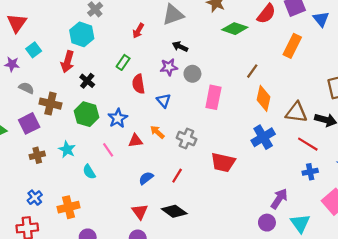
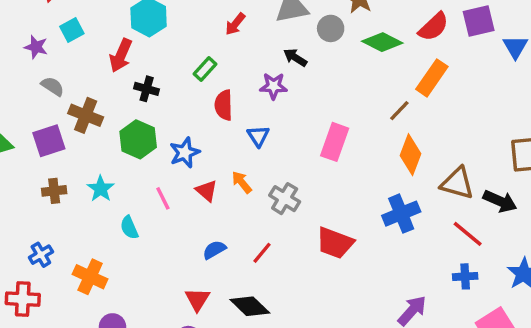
orange rectangle: (292, 46) -> (432, 78), moved
gray circle: (192, 74) -> (331, 28), moved
black cross: (87, 81) -> (147, 89), turned -32
red triangle: (135, 141) -> (207, 191), turned 40
orange cross: (68, 207) -> (90, 277), turned 30

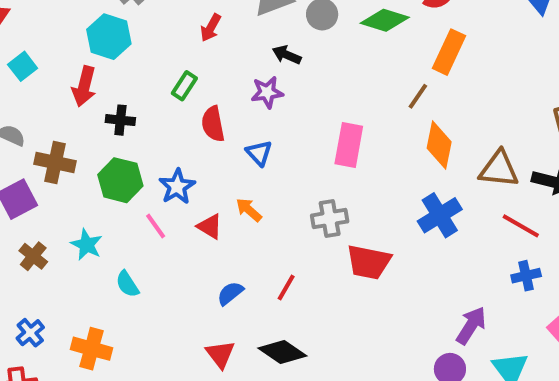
brown cross: (54, 191) -> (33, 256), turned -35
pink line: (163, 198) -> (156, 226), moved
gray cross: (285, 199) -> (330, 218), moved, turned -32

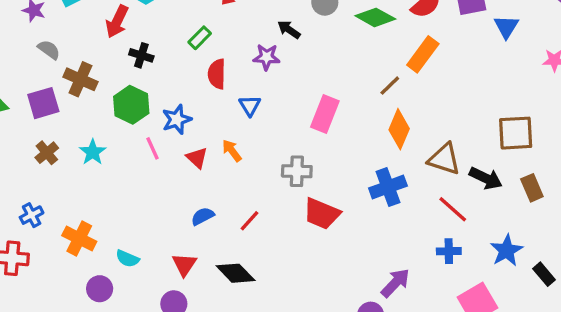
cyan semicircle: (127, 284) -> (127, 259), moved, turned -45

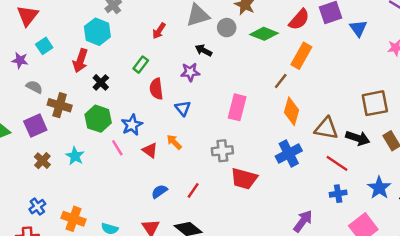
black cross: (141, 55) -> (101, 82), turned 35

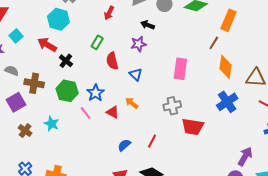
red arrow: (80, 61) -> (47, 45), turned 108

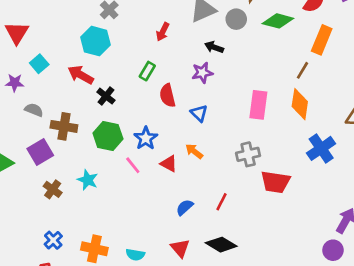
orange diamond: (225, 67) -> (300, 104), moved

